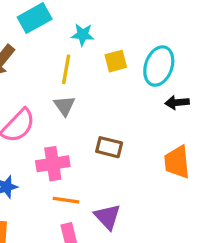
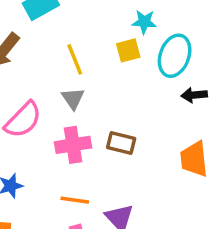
cyan star: (83, 35) -> (144, 22), moved
yellow line: (66, 69) -> (75, 59), turned -32
pink cross: (53, 164) -> (73, 145), moved

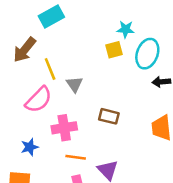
yellow line: (75, 59) -> (50, 69), moved
pink cross: (73, 145) -> (64, 128), moved

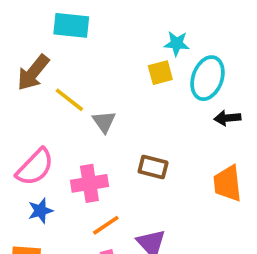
cyan rectangle: (51, 17) -> (71, 25), turned 35
yellow line: (50, 69) -> (69, 100), turned -30
pink semicircle: (39, 100) -> (35, 167), moved
orange line: (76, 157) -> (106, 225), turned -42

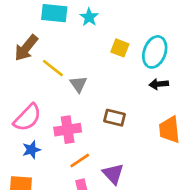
cyan star: (177, 44) -> (89, 17), moved, turned 30
yellow square: (160, 73) -> (120, 48), turned 36
black arrow: (227, 118) -> (159, 84), moved

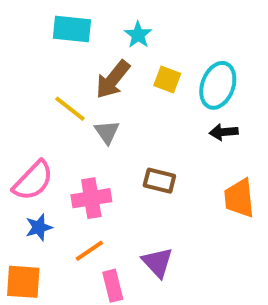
cyan star: (89, 17) -> (138, 35), moved
brown arrow: (26, 48) -> (113, 80), moved
orange line: (80, 160) -> (89, 251), moved

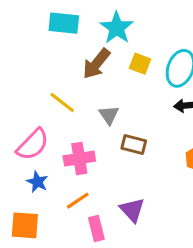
cyan star: (138, 35) -> (117, 28), size x1.5
yellow line: (70, 109) -> (62, 103), moved
gray triangle: (107, 132) -> (109, 115), moved
blue star: (39, 227) -> (37, 182), turned -30

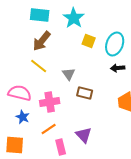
brown arrow: (96, 64) -> (42, 41), moved
pink semicircle: (33, 145) -> (20, 93), turned -120

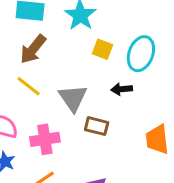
black arrow: (118, 68) -> (122, 89), moved
gray triangle: (69, 74) -> (73, 98), size x1.5

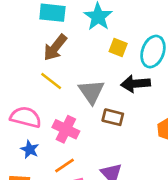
black arrow: (122, 89) -> (136, 84), size x1.5
pink cross: (45, 139) -> (66, 129), turned 35

